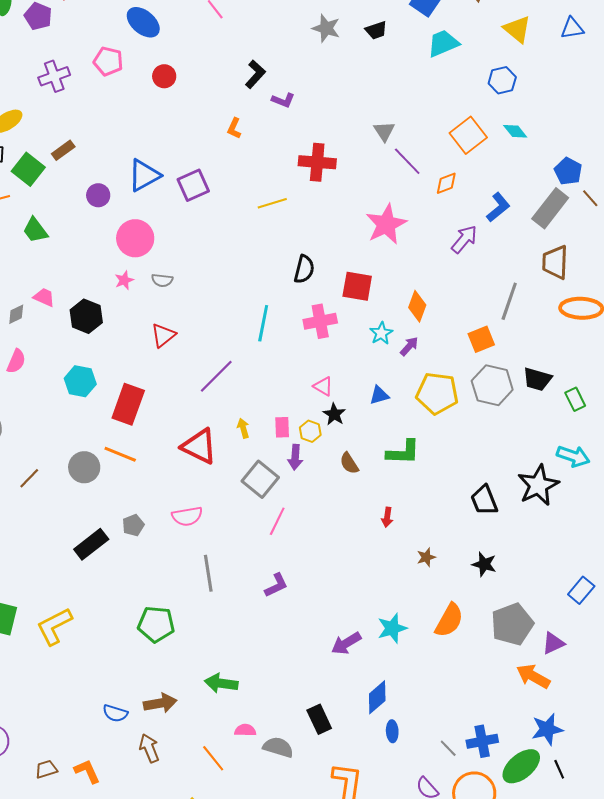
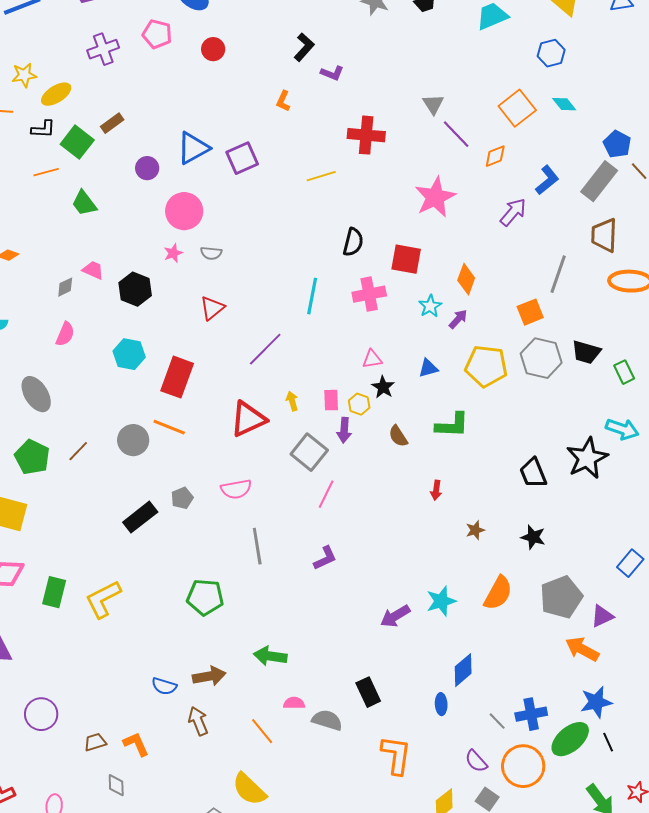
pink triangle: (323, 386) -> (372, 359), turned -40
red triangle: (199, 446) -> (248, 419), turned -51
blue diamond: (377, 697) -> (463, 670), moved

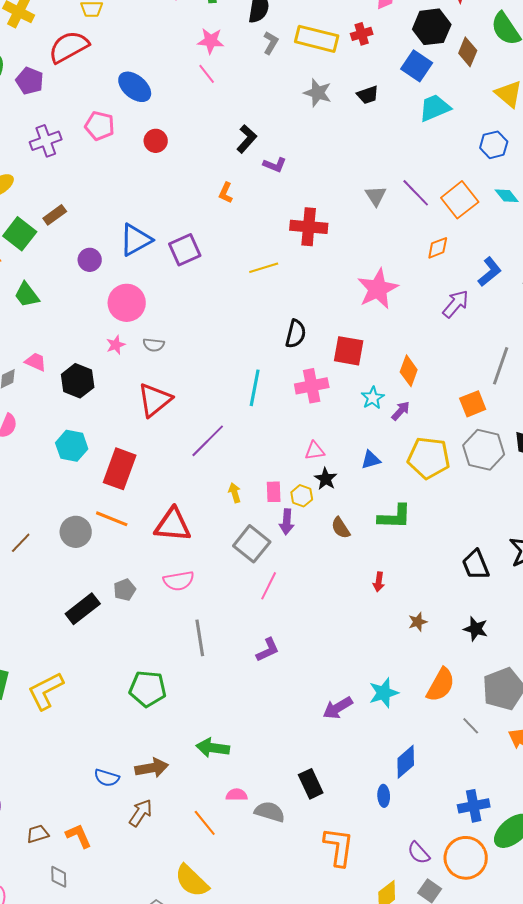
purple line: (456, 134) -> (416, 193), moved
red triangle: (212, 308) -> (155, 400), size x1.4
red triangle: (248, 419) -> (173, 525), moved, turned 30
brown arrow: (198, 721) -> (141, 813), turned 56
gray line: (497, 721) -> (471, 726), moved

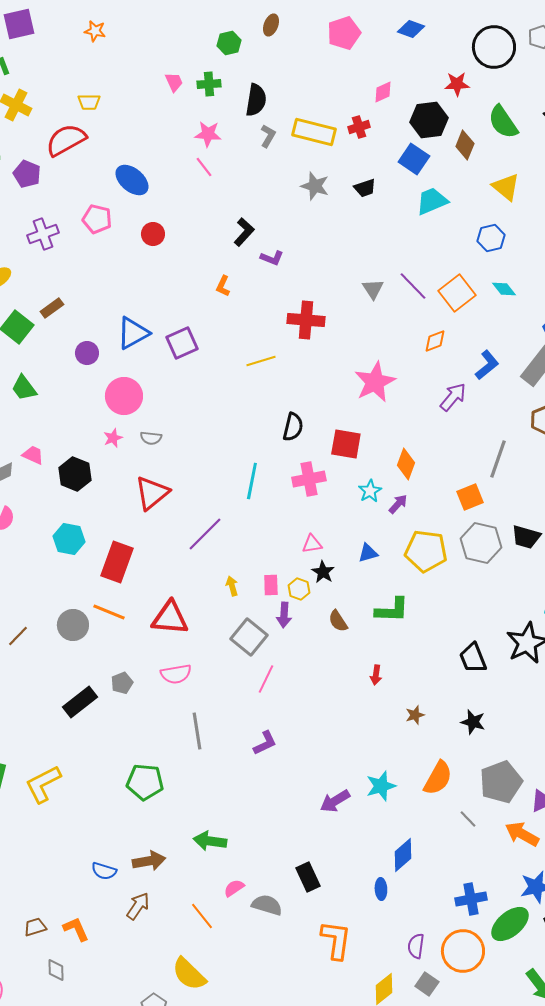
pink semicircle: (237, 795) -> (234, 888), turned -35
purple semicircle: (419, 853) -> (416, 946), turned 50

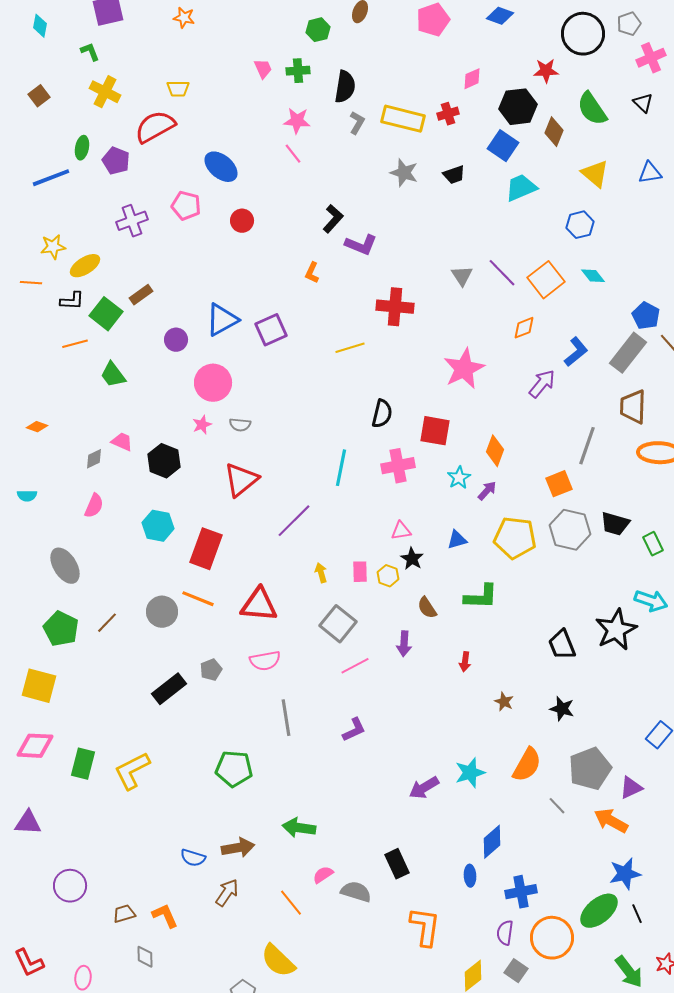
purple L-shape: (272, 258) -> (361, 245), size x1.4
purple arrow: (284, 615) -> (404, 644), moved
pink line: (266, 679) -> (355, 666), turned 36
brown star: (415, 715) -> (504, 702), turned -30
blue cross: (471, 899) -> (521, 892), moved

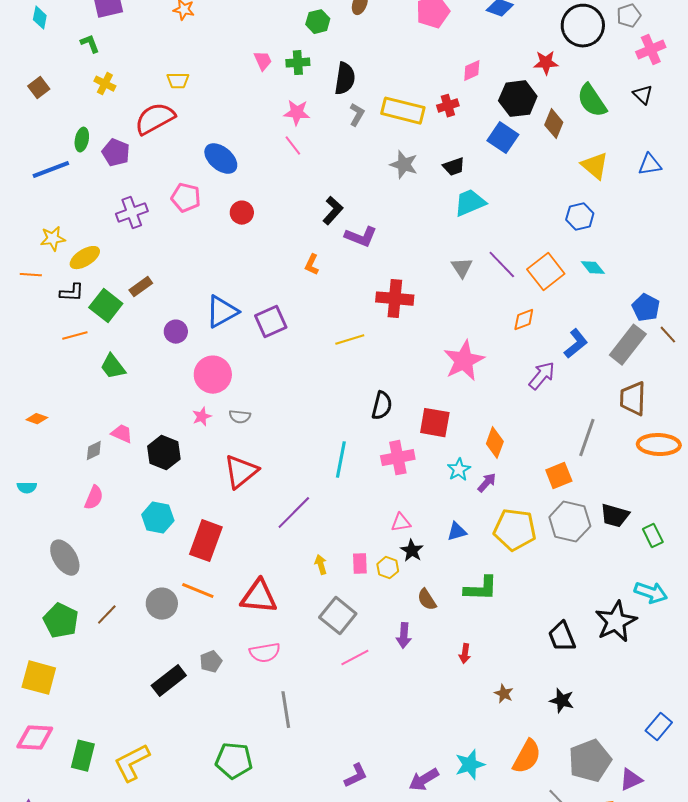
yellow cross: (105, 92) -> (105, 84), size x0.7
cyan trapezoid: (521, 188) -> (470, 203), moved
purple L-shape: (354, 730) -> (356, 776), moved

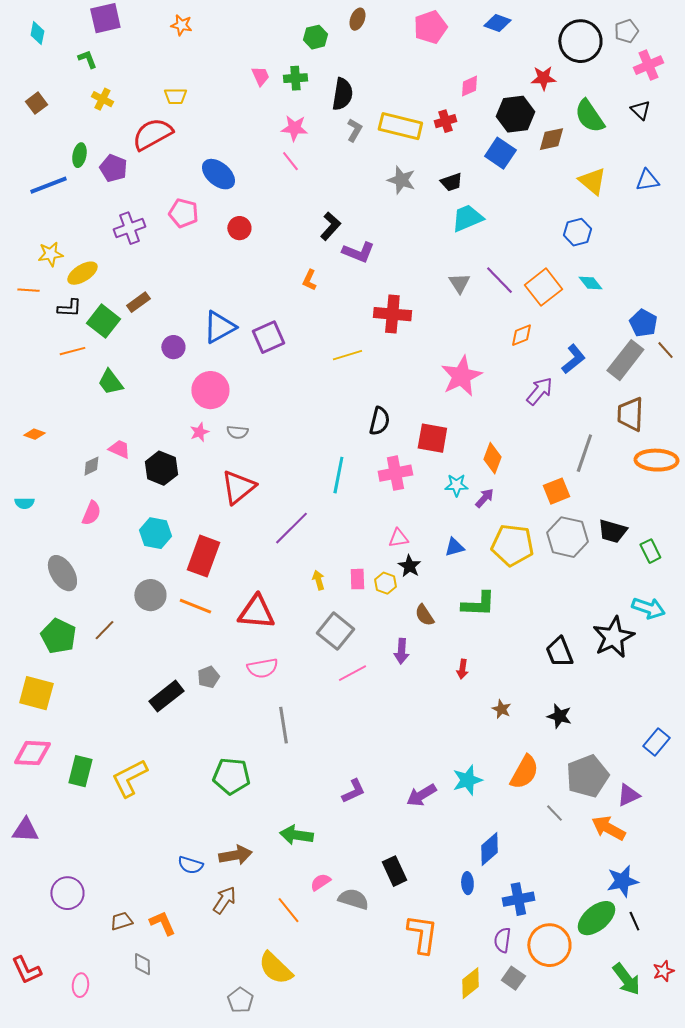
brown diamond: (554, 124) -> (551, 139), turned 56
cyan star: (459, 470) -> (456, 485), turned 30
gray circle: (162, 604) -> (150, 595), moved

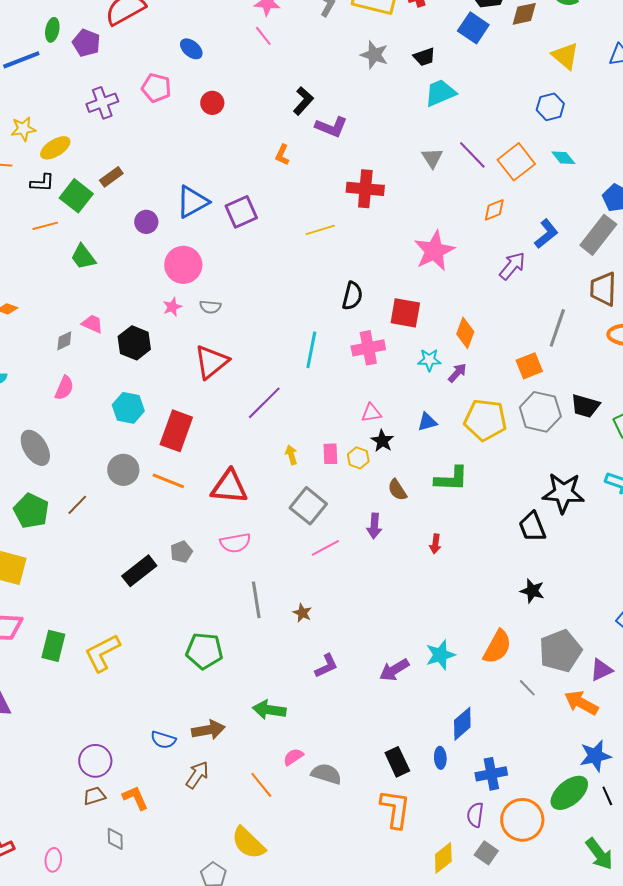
blue ellipse: (218, 174) -> (191, 49), size x0.7
black star: (613, 637) -> (563, 493), moved, turned 30
brown star: (501, 709) -> (302, 613), moved
black rectangle: (394, 871) -> (397, 762), moved
purple circle: (67, 893) -> (95, 761), moved

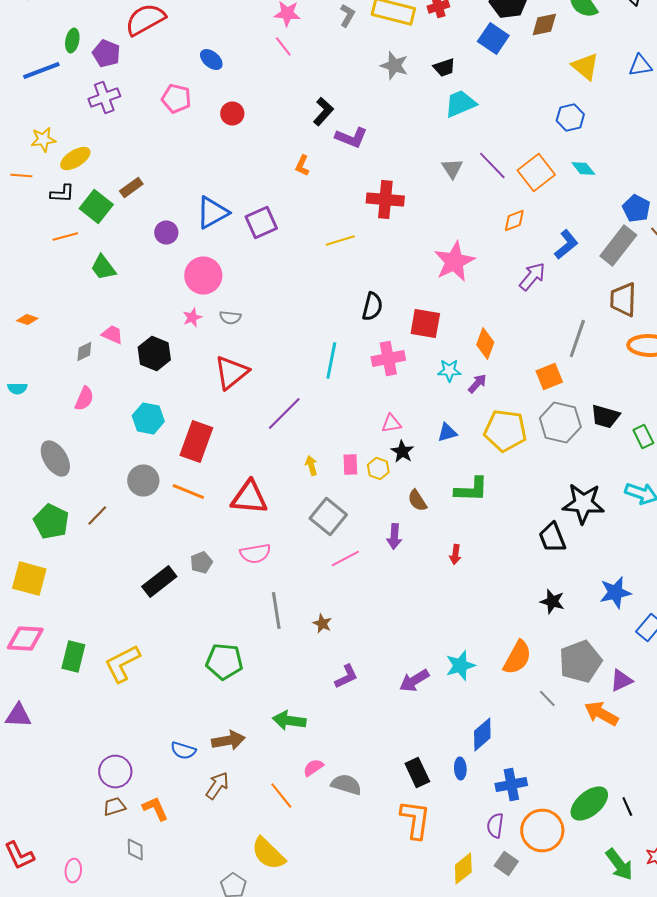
purple cross: (102, 103) -> (104, 98), moved
blue star: (595, 756) -> (615, 592), moved

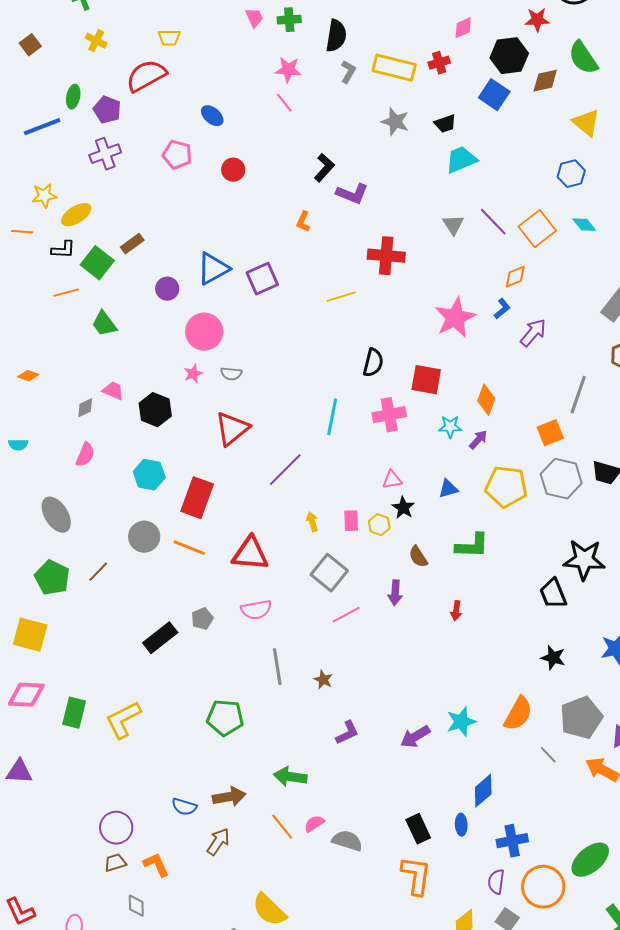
blue L-shape: (566, 244) -> (502, 309), moved, size x0.7
orange line: (281, 796) -> (282, 827), moved

